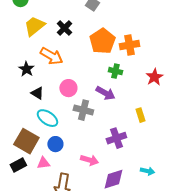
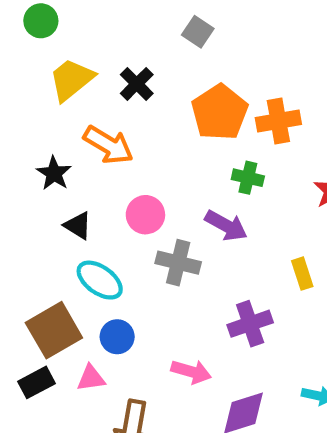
brown square: (26, 141) -> (54, 330), turned 30

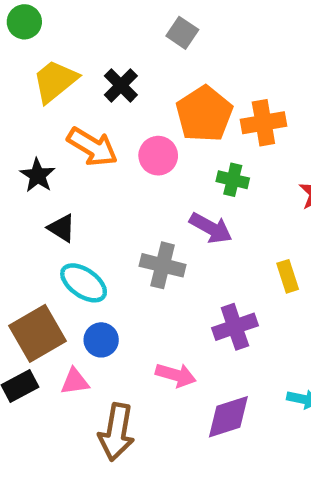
pink circle: (145, 215) -> (158, 156), moved

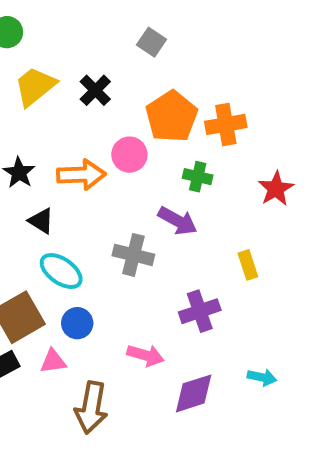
orange arrow: (92, 147) -> (81, 175), moved, turned -33

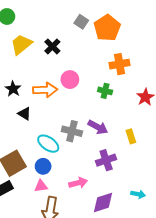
orange pentagon: (172, 116) -> (107, 28), moved
purple arrow: (178, 221) -> (98, 127), moved
cyan ellipse: (61, 271) -> (48, 144), moved
pink arrow: (145, 355) -> (78, 183), turned -30
pink triangle: (53, 361) -> (41, 186), moved

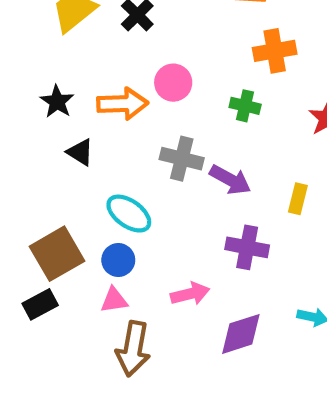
gray cross: (72, 131) -> (182, 159), moved
yellow rectangle: (131, 136) -> (298, 199), turned 32
purple cross: (106, 160) -> (247, 247), turned 30

